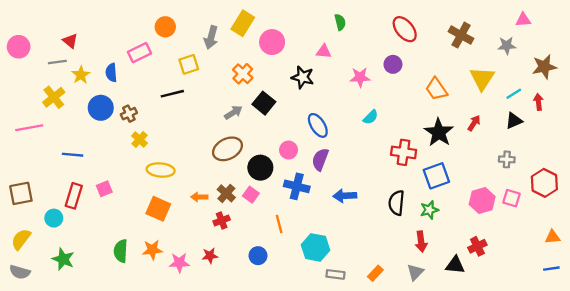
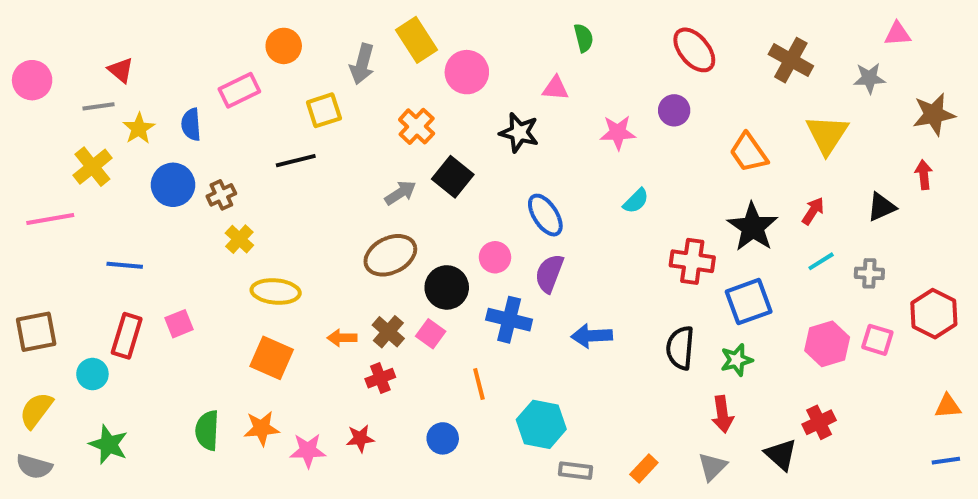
yellow rectangle: (243, 23) -> (417, 40), turned -65
cyan line: (514, 94) -> (821, 261), moved
black triangle: (455, 265) -> (781, 455), turned 36

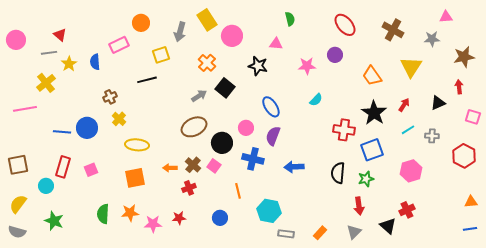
blue circle: (173, 185) -> (87, 128), moved
pink square: (179, 324) -> (91, 170), moved
pink square: (877, 340) -> (473, 117), moved
orange square: (272, 358) -> (135, 178), turned -35

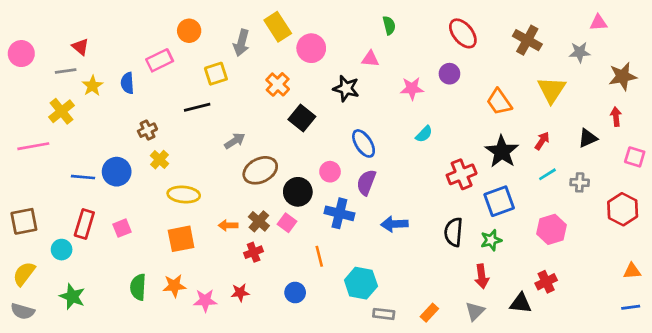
gray arrow: (199, 96) -> (235, 141), moved
red cross: (344, 130) -> (462, 174), turned -30
black triangle: (388, 226) -> (521, 303), turned -36

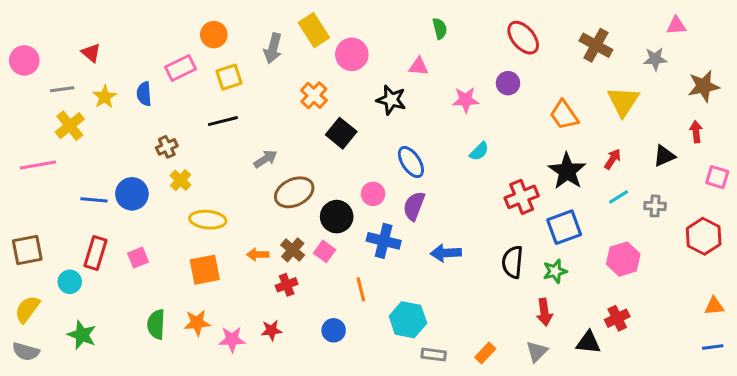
gray line: (66, 71) -> (62, 89), moved
yellow square: (216, 74) -> (229, 77), moved

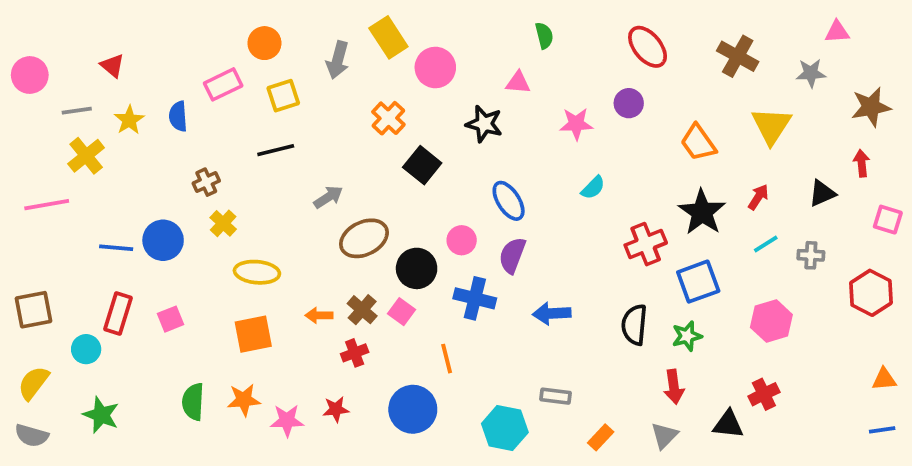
cyan hexagon: (408, 320) -> (505, 428), moved
blue circle: (334, 330) -> (413, 409), size x1.6
gray rectangle: (434, 355) -> (555, 396), moved

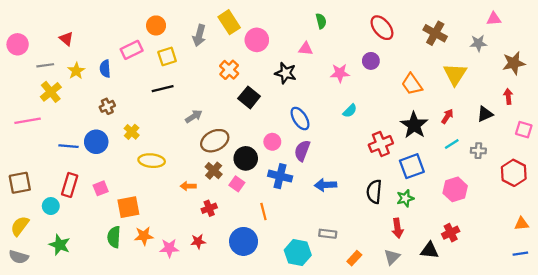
brown cross: (206, 182) -> (107, 106), moved
brown cross: (362, 310) -> (214, 171), moved
orange square: (253, 334) -> (128, 207), moved

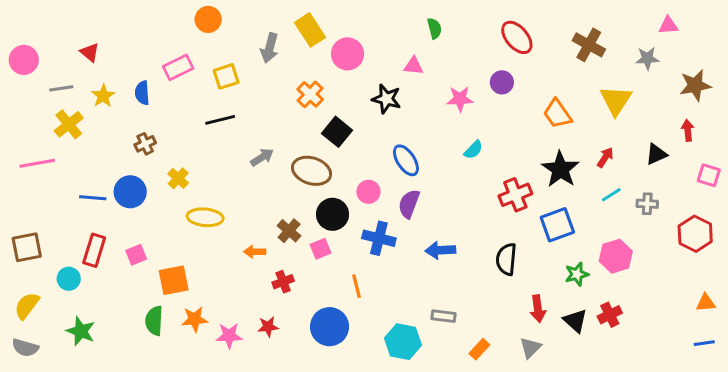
orange circle: (156, 25) -> (208, 19), moved
brown ellipse: (215, 141) -> (312, 171), moved, turned 44
pink square: (237, 184) -> (321, 249), turned 32
green star: (405, 198) -> (577, 274), moved
black triangle: (430, 250) -> (575, 321), moved, turned 36

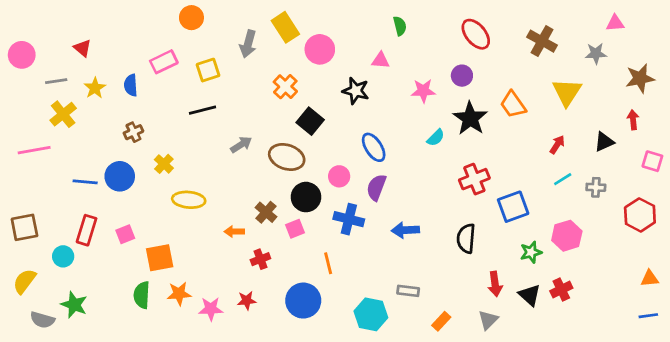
black star: (560, 169) -> (470, 118), moved
gray semicircle: (25, 348) -> (42, 320), moved

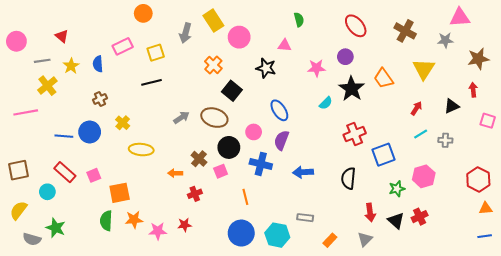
pink triangle: (615, 23) -> (460, 18), size x1.5
gray arrow: (241, 145) -> (181, 118), moved
red hexagon: (640, 215) -> (478, 179), moved
red rectangle: (87, 230) -> (65, 172), turned -65
blue circle: (303, 301) -> (241, 233), moved

